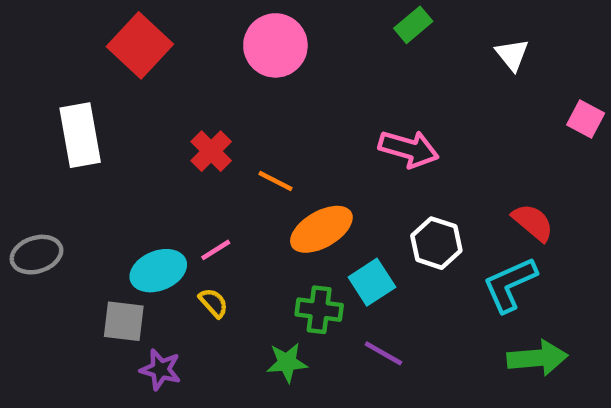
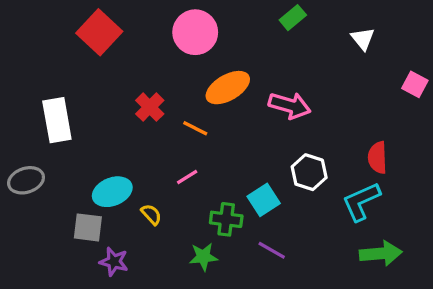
white rectangle: (80, 135) -> (57, 120), moved
red semicircle: (533, 222) -> (377, 158), turned -132
orange ellipse: (321, 229) -> (228, 88), moved
pink line: (216, 250) -> (187, 177), moved

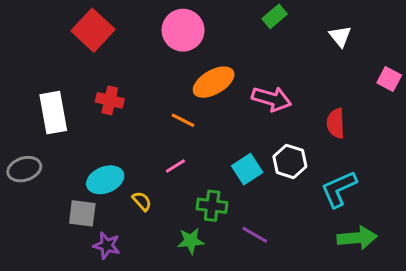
red cross: (150, 107) -> (110, 100), moved, turned -32
red semicircle: (377, 158) -> (336, 123), moved
cyan square: (264, 200) -> (247, 169), moved

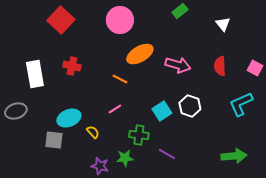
pink square: (389, 79) -> (255, 68), moved
red semicircle: (336, 123) -> (220, 66), moved
cyan L-shape: (339, 189) -> (241, 104), moved
purple star: (107, 245) -> (100, 166), moved

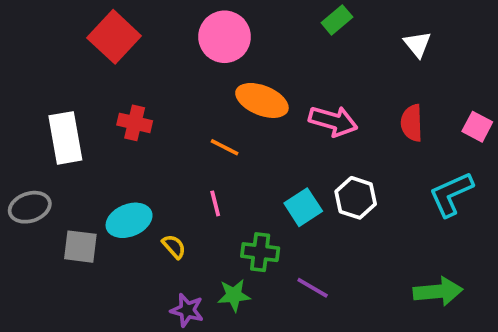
orange ellipse: (140, 54) -> (262, 100), turned 52
pink line: (115, 109) -> (215, 203), turned -72
gray square: (54, 140) -> (80, 247), moved

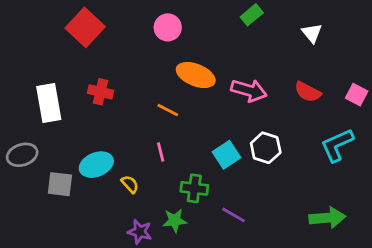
pink circle: (225, 37) -> (168, 27), size x0.7
red semicircle: (412, 123) -> (308, 92), turned -60

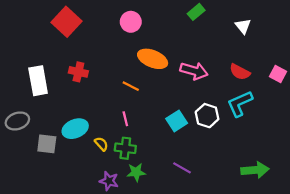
cyan L-shape: (337, 145) -> (240, 104), moved
green cross: (194, 188) -> (125, 148), moved

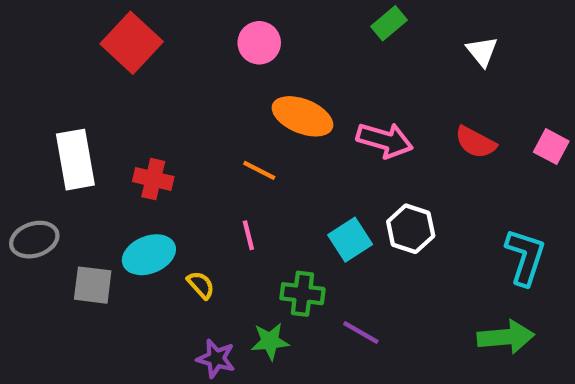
red cross: (78, 72) -> (153, 179), moved
cyan L-shape: (240, 104) -> (525, 257), moved, turned 132
green cross: (125, 148) -> (302, 294), moved

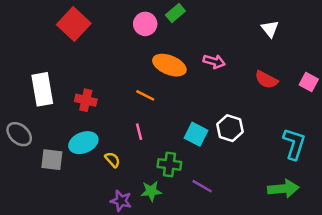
green rectangle: (389, 23) -> (175, 13), moved
pink arrow: (385, 140) -> (214, 61), moved, size x0.7
gray ellipse: (34, 240) -> (19, 134), turned 60
cyan square: (350, 240) -> (196, 134), turned -30

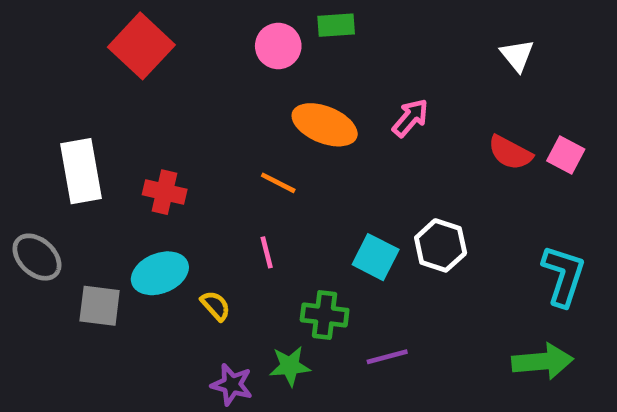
green rectangle: (175, 13) -> (336, 25), turned 36
pink arrow: (214, 61) -> (410, 118), turned -65
pink square: (309, 82) -> (566, 155), moved
purple line: (202, 186) -> (387, 357), turned -45

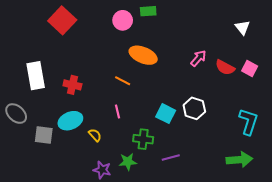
white triangle: (517, 55) -> (242, 28), moved
pink arrow: (410, 118) -> (198, 58), moved

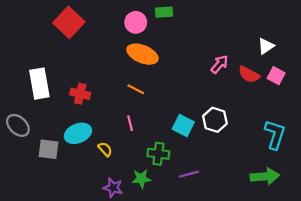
white triangle: (242, 28) -> (266, 46), moved, turned 35
orange ellipse: (143, 55) -> (142, 54), moved

